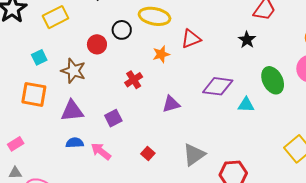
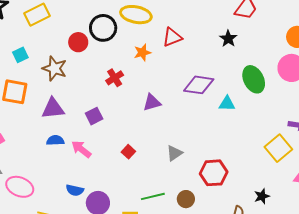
black circle: (122, 30) -> (103, 28), size x1.4
gray triangle: (194, 155) -> (174, 153), size x0.7

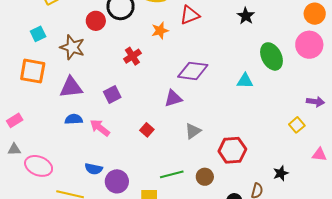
purple diamond: (199, 85) -> (193, 71), moved
purple triangle: (152, 102) -> (173, 98), moved
yellow square: (278, 148) -> (297, 125), size x0.6

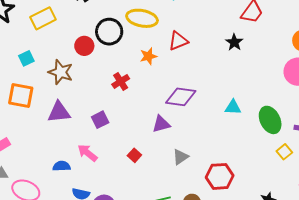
green ellipse: (271, 56) -> (270, 120), moved
blue semicircle: (74, 119) -> (62, 166), moved

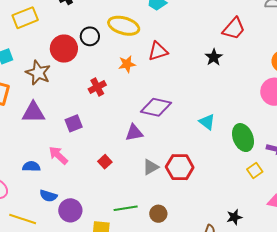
black circle: (109, 32) -> (90, 36), size x0.7
red circle: (84, 46) -> (64, 49), size x1.4
cyan triangle: (233, 107) -> (207, 122), turned 30
red hexagon: (220, 176) -> (180, 167), moved

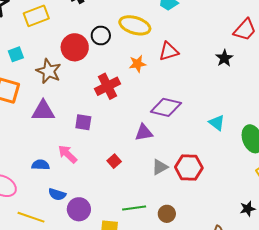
red cross: (97, 87) -> (108, 86), size x1.4
purple square: (74, 123) -> (83, 122), turned 30
black star: (234, 217) -> (248, 209), moved

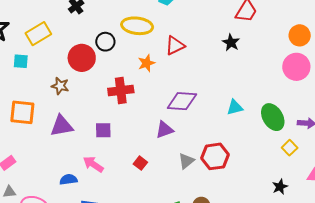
cyan square: (16, 54) -> (21, 61), moved, turned 35
brown star: (49, 71) -> (60, 86), size x0.7
red cross: (108, 86) -> (121, 91), turned 30
cyan triangle: (217, 123) -> (235, 107), turned -42

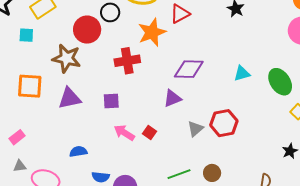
orange star: (146, 63) -> (152, 32), size x1.6
brown star: (60, 86) -> (67, 58), size x1.6
pink arrow: (93, 164) -> (124, 133), moved

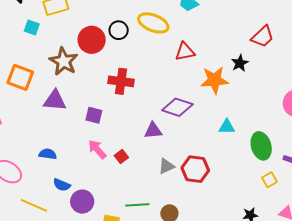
orange star: (152, 32) -> (215, 80), moved

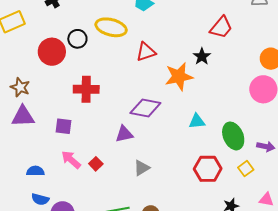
brown star: (64, 61) -> (20, 87), moved, size x0.7
blue semicircle: (48, 154) -> (35, 171), moved
red hexagon: (195, 169) -> (208, 169), moved

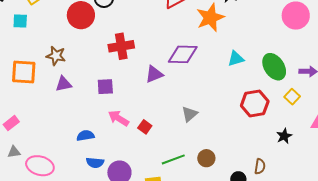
purple triangle: (23, 116) -> (64, 84), size x0.7
purple triangle: (124, 134) -> (154, 74), moved
red square: (96, 164) -> (145, 127), moved

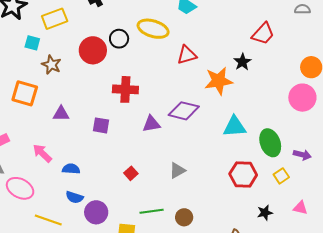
brown star: (56, 56) -> (51, 65), moved
cyan triangle: (236, 59) -> (235, 126), size x1.4
pink arrow: (118, 118) -> (42, 153), moved

